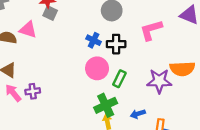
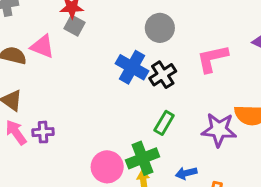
blue cross: (94, 40) -> (132, 67), size x1.5
black cross: (116, 44) -> (163, 75), turned -36
pink circle: (97, 68) -> (107, 167), moved

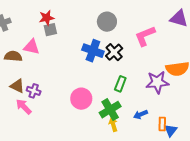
gray square: (74, 26) -> (50, 30), turned -32
purple cross: (43, 132) -> (34, 91), moved, turned 32
pink circle: (107, 167) -> (81, 99), moved

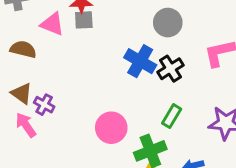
pink triangle: (32, 47) -> (52, 24), moved

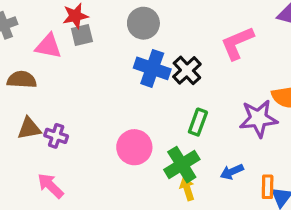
gray circle: (168, 23) -> (143, 23), moved
brown triangle: (22, 93) -> (29, 128), turned -35
pink arrow: (26, 125) -> (51, 186), moved

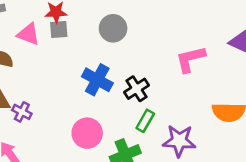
blue cross: (152, 68) -> (97, 80), moved
black cross: (187, 70) -> (136, 89), moved
purple star: (258, 119) -> (179, 141), moved

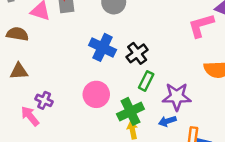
pink L-shape: (190, 59) -> (201, 25), moved
purple cross: (22, 112) -> (44, 100), moved

